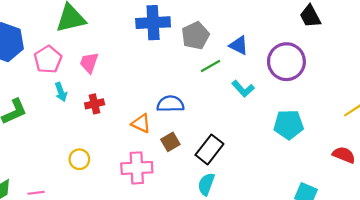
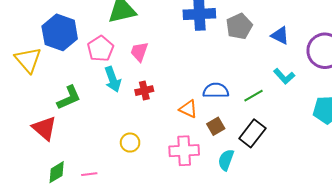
green line: (211, 66) -> (253, 96), moved
cyan arrow: (61, 92) -> (113, 79), size x1.4
cyan semicircle: (206, 184) -> (226, 160), moved

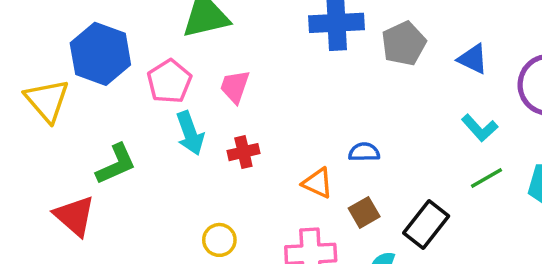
blue semicircle: (216, 91) -> (364, 152), size x0.7
green line: (253, 96) -> (487, 178), moved

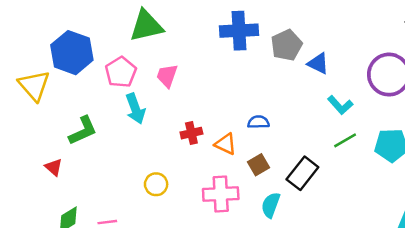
blue triangle: (473, 59) -> (318, 64), moved
red cross: (243, 152) -> (191, 133), moved
red triangle: (75, 216) -> (54, 167), size x0.6

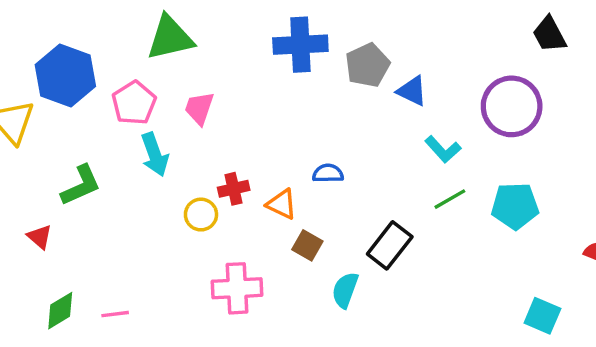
brown square: (258, 165) -> (307, 245), moved, turned -30
yellow circle: (156, 184) -> (201, 215), moved
pink cross: (221, 194) -> (237, 288), moved

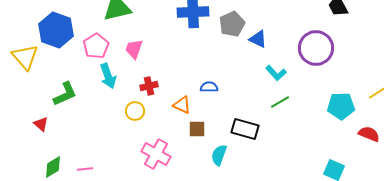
red cross: (234, 189) -> (149, 86), moved
cyan pentagon: (515, 206) -> (341, 106), moved
brown square: (307, 245) -> (197, 129), turned -30
black rectangle: (390, 245) -> (245, 129), turned 68
pink cross: (237, 288) -> (156, 154), turned 32

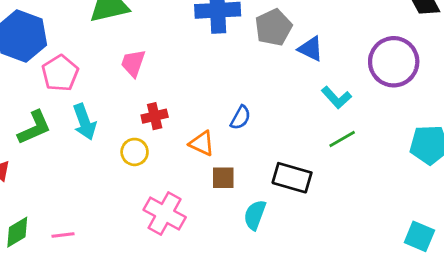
pink pentagon: (96, 46) -> (60, 73), moved
cyan arrow: (108, 76) -> (84, 122), moved
blue semicircle: (209, 87) -> (240, 118), turned 120

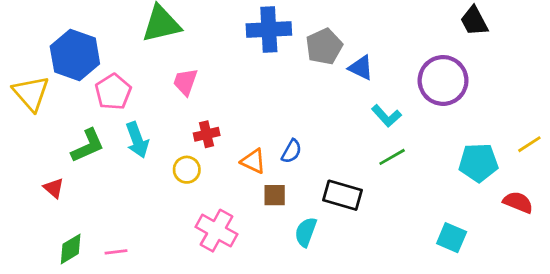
blue semicircle: (240, 118) -> (292, 151), moved
cyan square: (419, 236) -> (452, 238), moved

